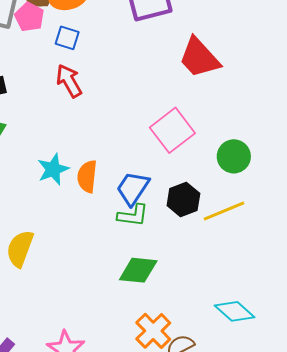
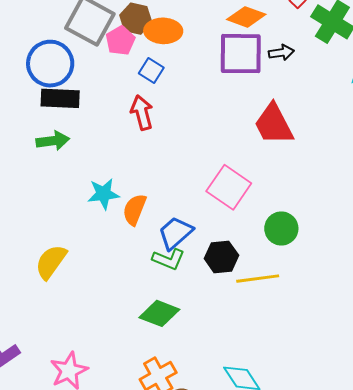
pink square: (172, 130) -> (229, 187), turned -33

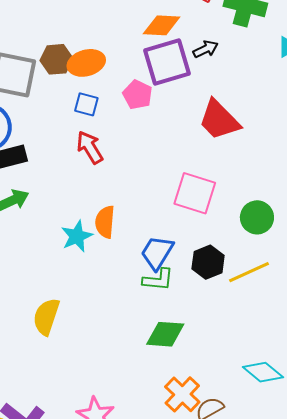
pink pentagon: (120, 41) -> (138, 95), moved
orange semicircle: (135, 210) -> (105, 222), moved

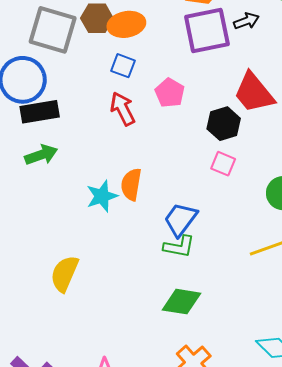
pink pentagon: (138, 95) -> (170, 93), moved
pink square: (195, 193) -> (223, 164), size x0.6
black hexagon: (208, 262) -> (224, 124), moved

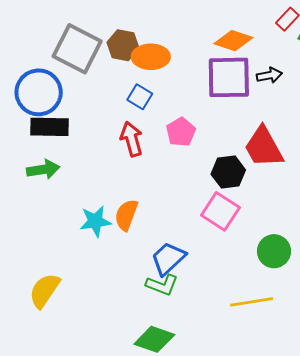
pink square: (223, 164) -> (220, 211), size x1.5

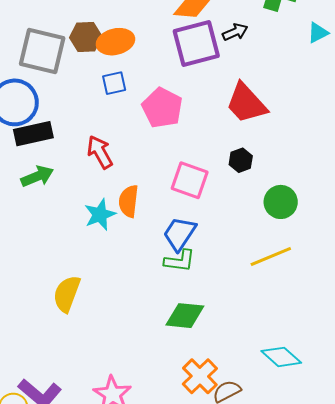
blue square: (140, 97) -> (114, 83), turned -30
pink pentagon: (181, 132) -> (162, 108), size x1.4
red arrow: (132, 139) -> (100, 152), moved
black hexagon: (228, 172) -> (241, 160), moved, size x0.7
pink square: (220, 211) -> (190, 180), moved

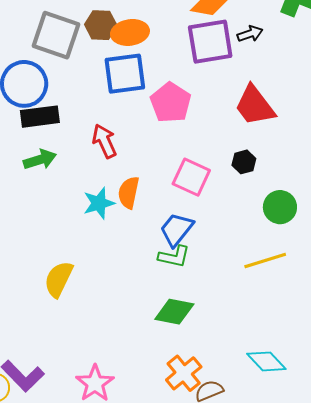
blue square: (114, 83) -> (125, 74), size x1.8

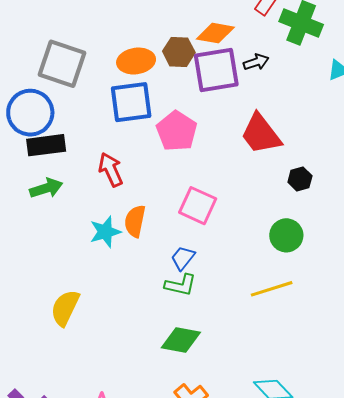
brown hexagon: (101, 25) -> (179, 52), moved
black hexagon: (244, 162) -> (300, 179), moved
blue trapezoid: (176, 229) -> (183, 258), size x0.7

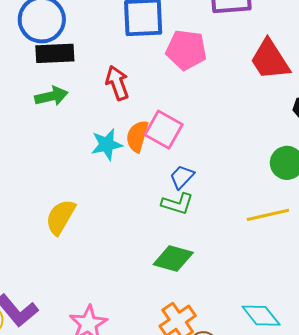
pink pentagon: (177, 131) -> (186, 50), turned -30
pink square: (198, 206) -> (164, 130), moved

